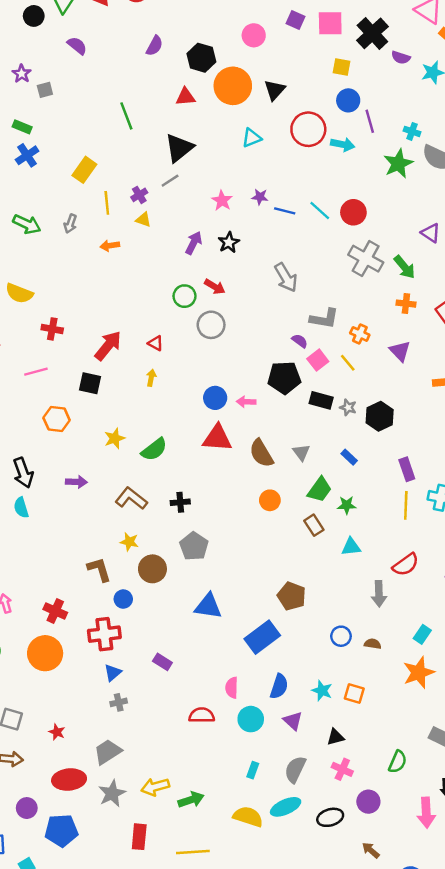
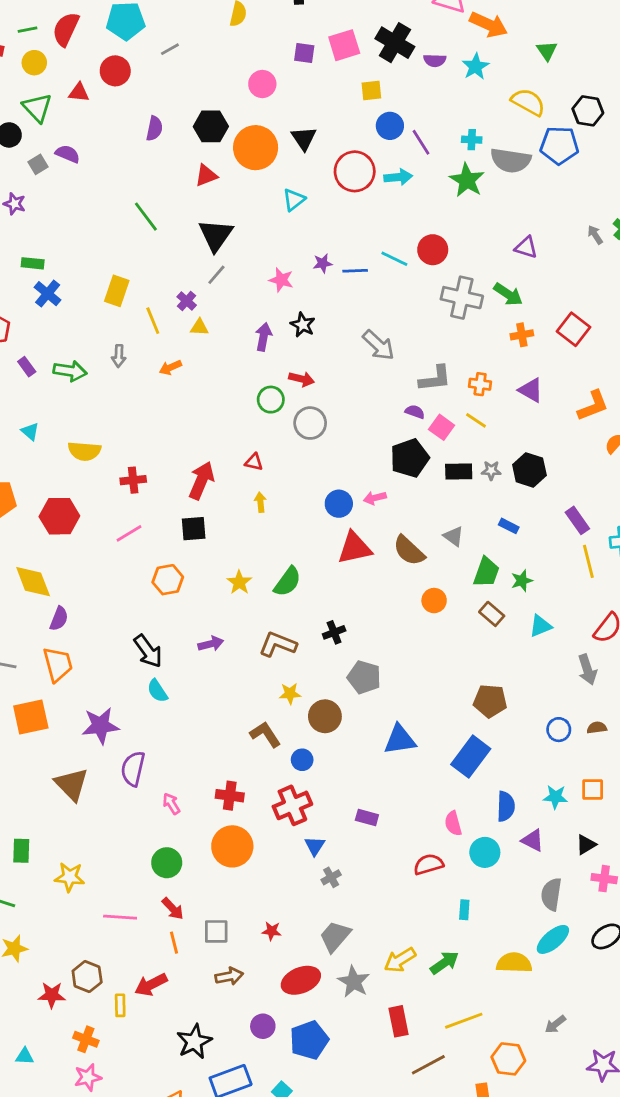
gray square: (45, 90) -> (38, 164), moved
cyan rectangle: (253, 770) -> (464, 910), moved

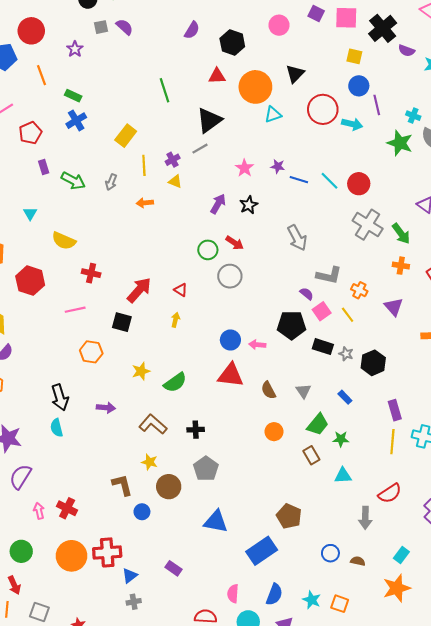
orange circle: (256, 148) -> (255, 87), moved
green star: (467, 180) -> (400, 143), turned -30
brown semicircle: (409, 551) -> (268, 390), size x0.7
red cross: (230, 796) -> (67, 508), moved
red cross: (292, 805) -> (107, 552), moved

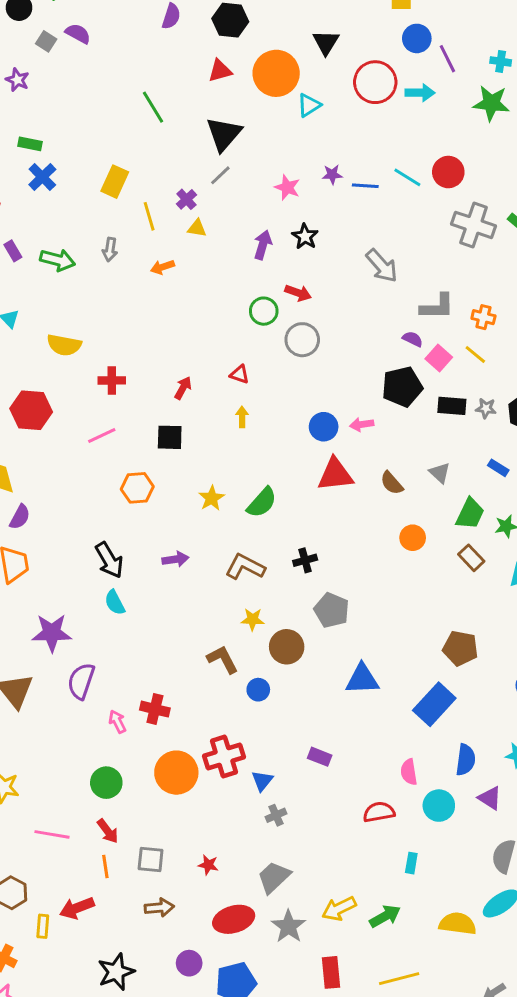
gray square: (101, 27) -> (46, 41), turned -32
red arrow: (139, 290) -> (183, 388), size x0.6

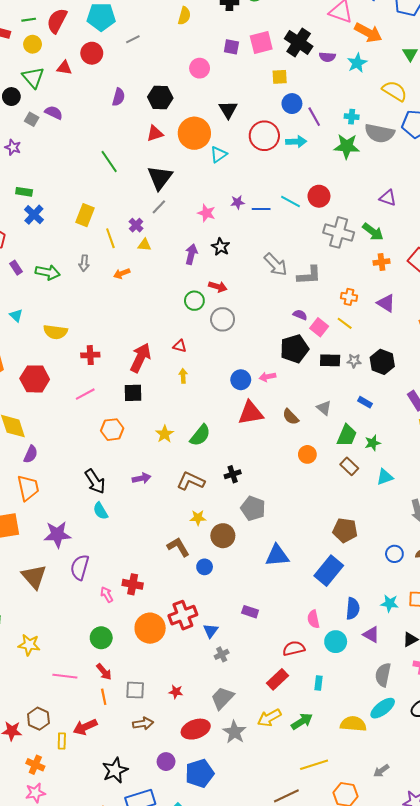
gray L-shape: (437, 307) -> (309, 275), moved
red arrow: (183, 388) -> (140, 358), size x1.8
red rectangle: (331, 972) -> (277, 679), moved, turned 55

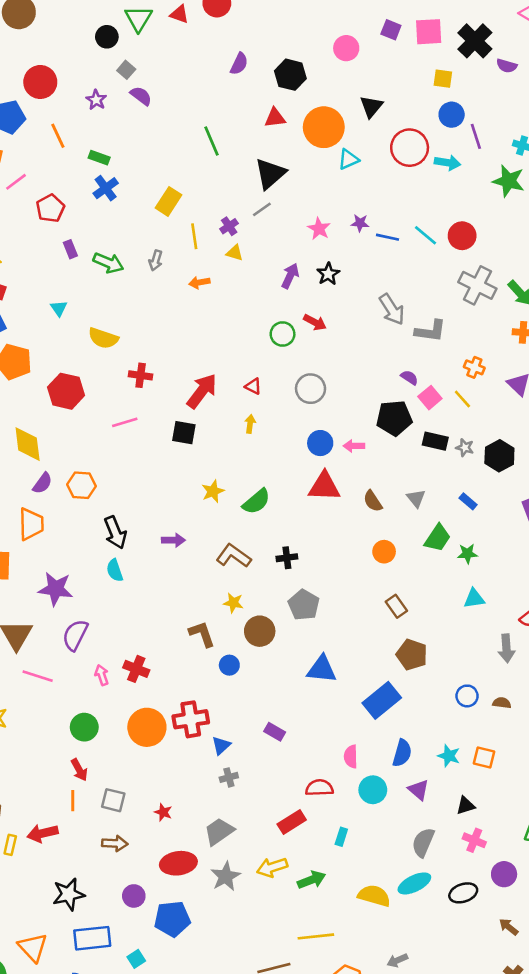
purple semicircle: (54, 113) -> (141, 96), moved
gray circle: (223, 319) -> (311, 389), moved
orange hexagon: (112, 430) -> (81, 485), moved
brown rectangle: (349, 466) -> (396, 606), moved
pink line: (65, 676) -> (38, 676), moved

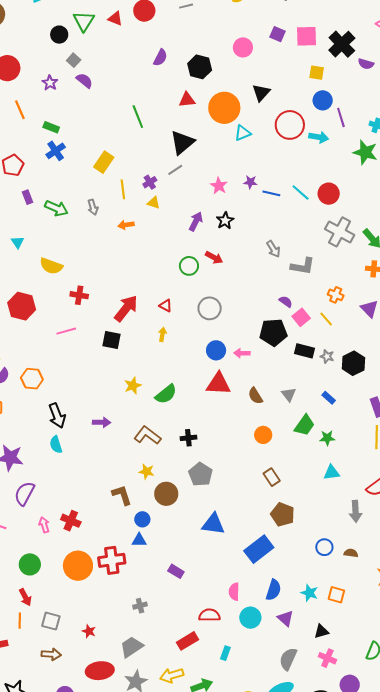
gray arrow: (156, 260) -> (93, 207), turned -35
gray arrow: (392, 309) -> (273, 249), size x0.7
blue triangle: (221, 745) -> (139, 540), moved, turned 42

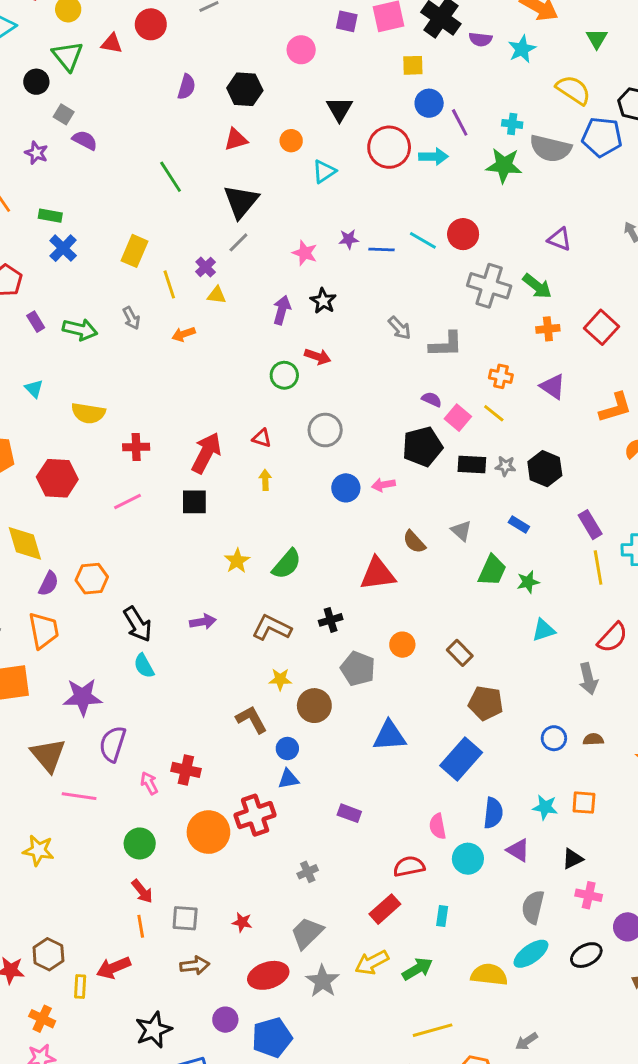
orange circle: (224, 108) -> (291, 141), size x0.5
red triangle: (218, 384) -> (378, 574), moved
orange circle: (263, 435) -> (402, 645), moved

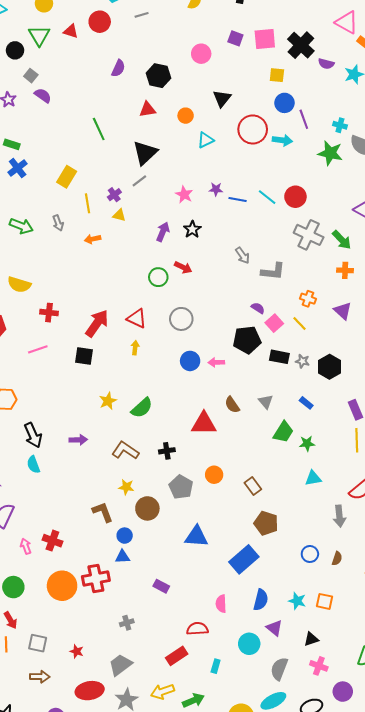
red triangle: (262, 438) -> (137, 318), size x1.5
brown semicircle: (593, 739) -> (337, 559), turned 104
cyan circle: (468, 859) -> (249, 644), moved

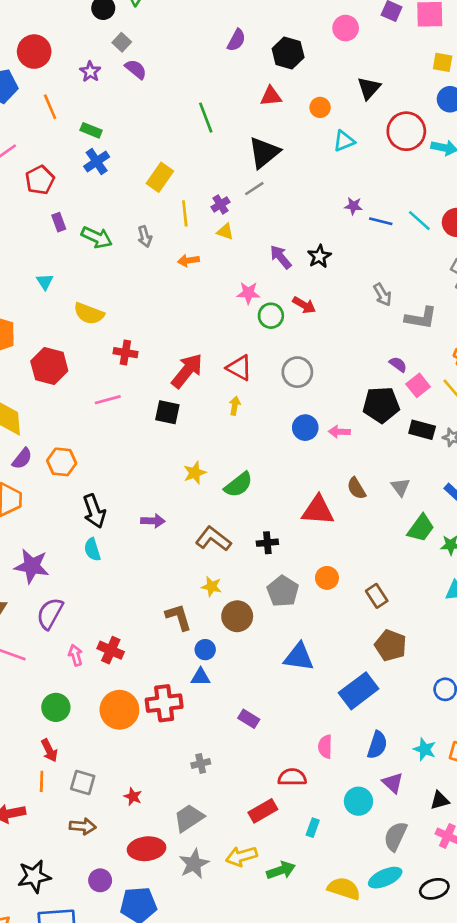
pink star: (184, 195) -> (248, 293), moved, turned -30
purple arrow: (163, 232) -> (281, 257), turned -66

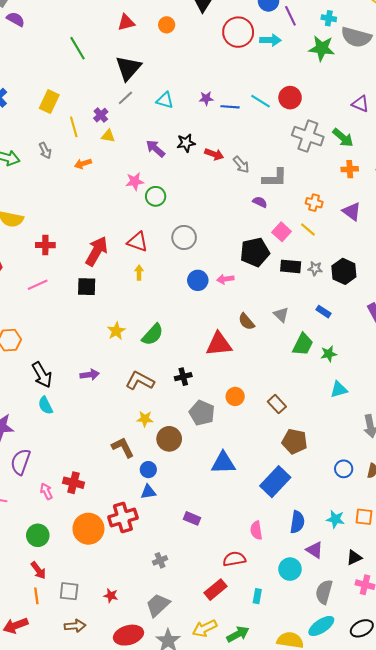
cyan triangle: (344, 141) -> (165, 100), moved, turned 48
black star: (319, 256) -> (186, 143), turned 30
red arrow: (304, 305) -> (214, 154), moved
purple semicircle: (398, 364) -> (260, 202), moved

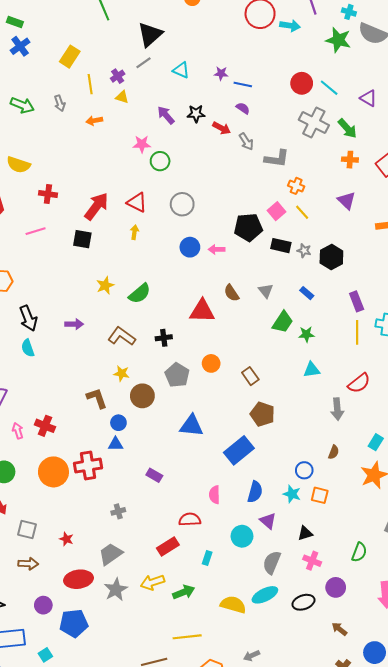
cyan line: (260, 101) -> (329, 88), moved
purple semicircle: (260, 202) -> (243, 108), moved
orange cross: (314, 203) -> (296, 186), moved
blue circle: (344, 469) -> (304, 470), moved

